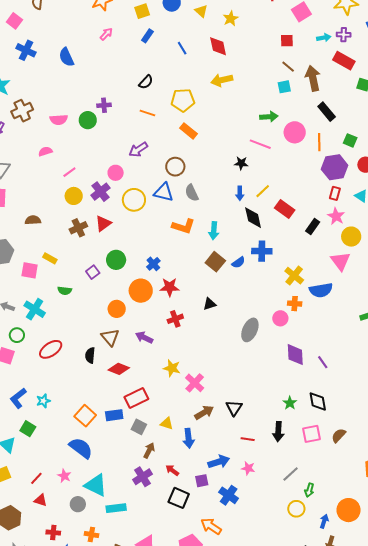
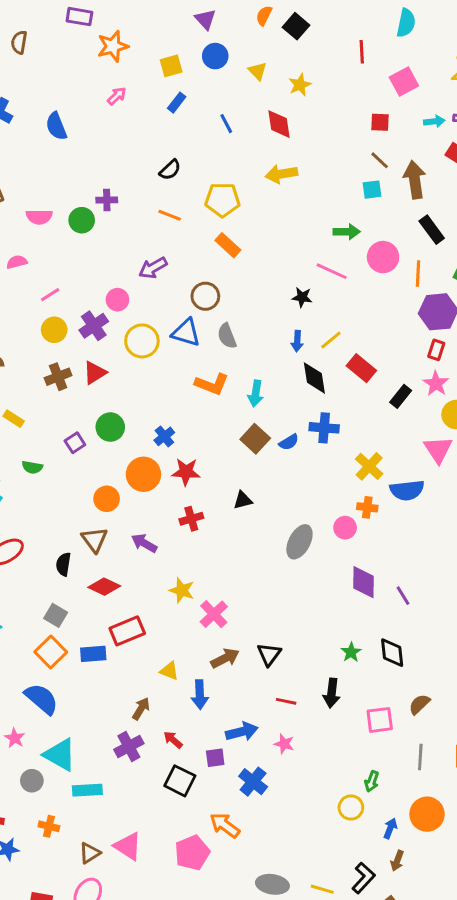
gray square: (139, 427) -> (56, 615), moved
pink square: (311, 434) -> (380, 720), moved
gray line: (291, 474) -> (420, 757), moved, turned -48

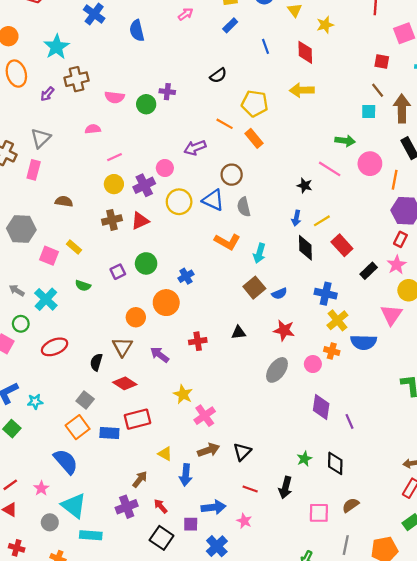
orange line: (170, 215) -> (225, 124), moved
blue cross: (324, 428) -> (326, 294), moved
red star: (186, 472) -> (284, 330), moved

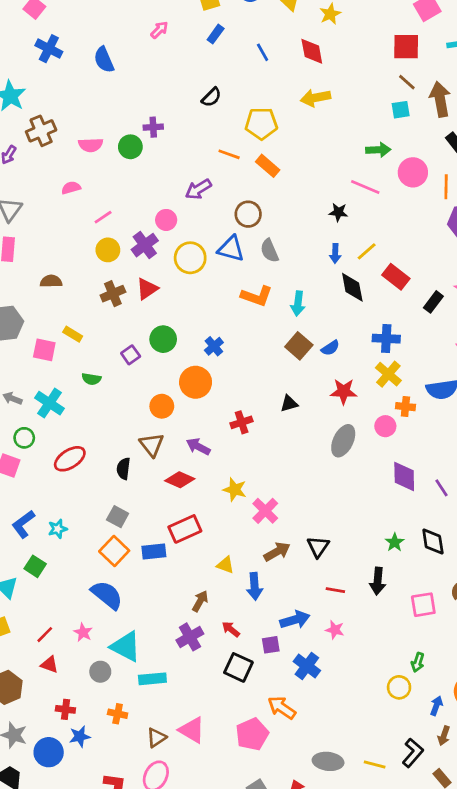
red square: (382, 62) -> (406, 47), size x1.5
yellow cross: (337, 320) -> (388, 374), moved
red diamond: (125, 383) -> (180, 480), moved

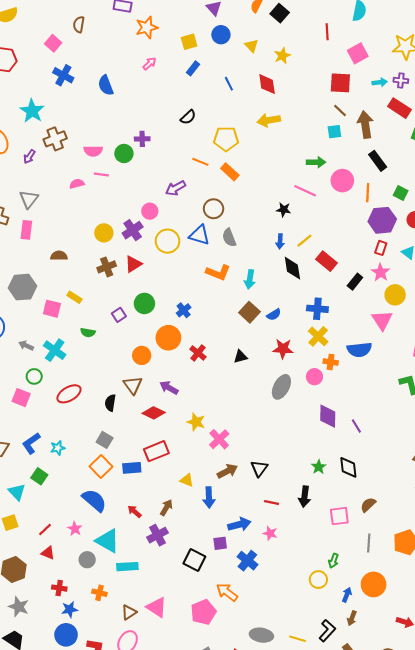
pink line: (103, 217) -> (101, 174), moved, turned 40
red cross: (242, 422) -> (198, 353), moved, turned -35
red arrow: (231, 629) -> (134, 511), moved
blue circle: (49, 752) -> (66, 635), moved

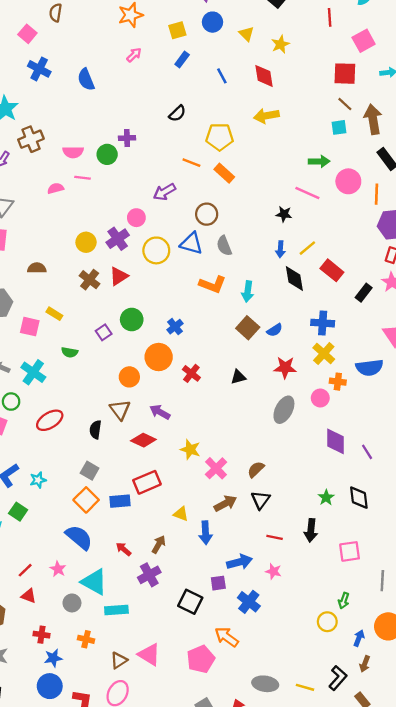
brown cross: (107, 267) -> (90, 280), turned -30
brown semicircle: (368, 505) -> (256, 469), moved

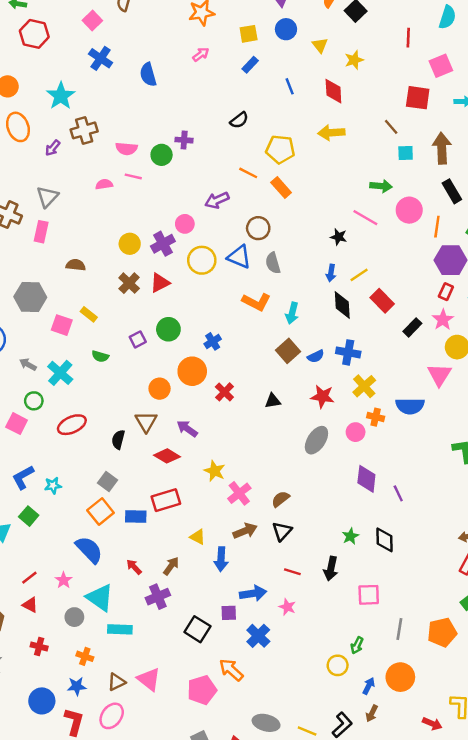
brown line: (345, 104) -> (391, 127), moved
blue cross: (323, 323) -> (348, 352), moved
blue star: (53, 658) -> (77, 686), moved

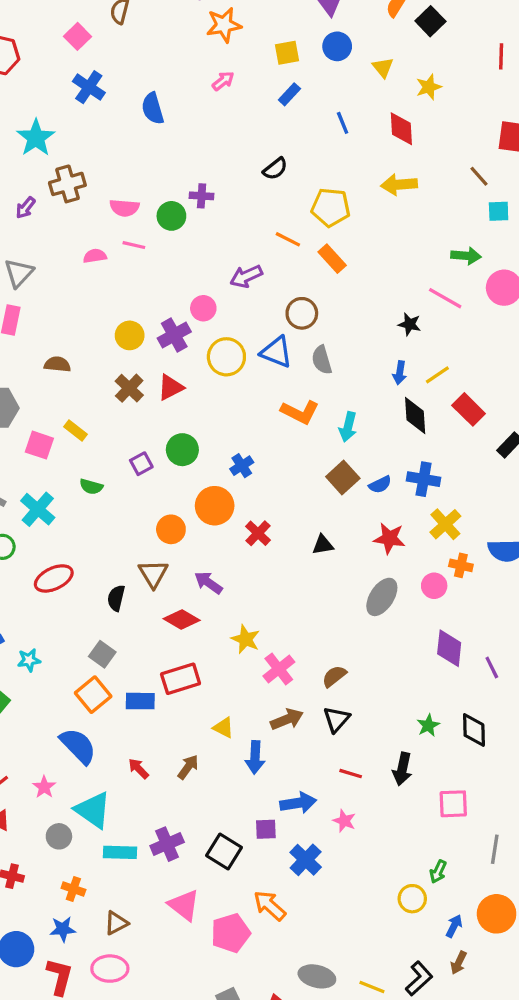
purple cross: (158, 597) -> (167, 844), moved
pink triangle: (149, 679) -> (184, 905), moved
pink ellipse: (112, 716) -> (110, 969), turned 55

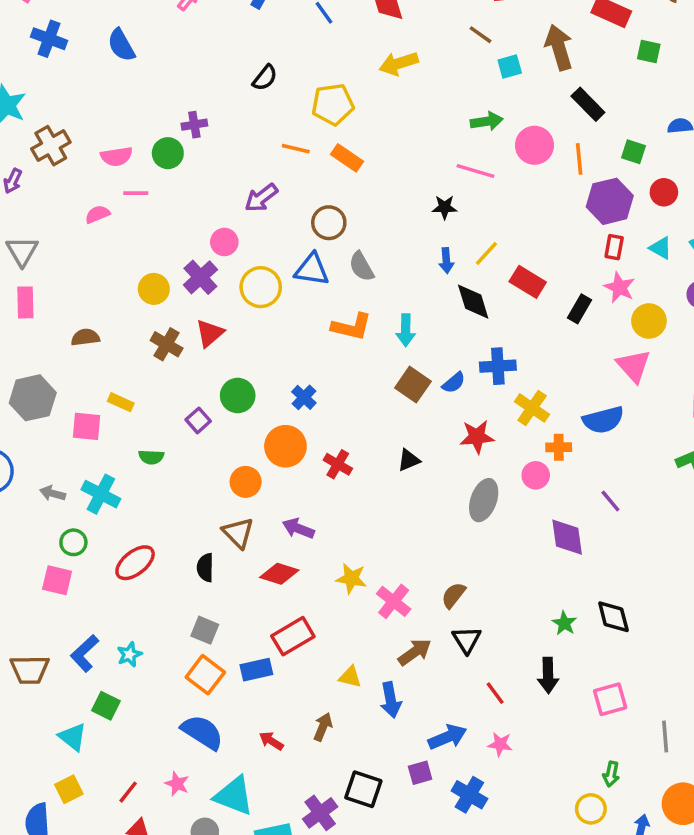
purple line: (492, 668) -> (610, 501), moved
red line: (351, 774) -> (495, 693), turned 50
black square: (224, 851) -> (363, 789), moved

